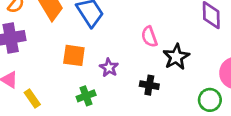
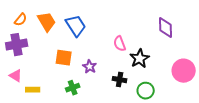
yellow rectangle: (32, 99) -> (33, 90), turned -56
green circle: (210, 100) -> (146, 91), moved

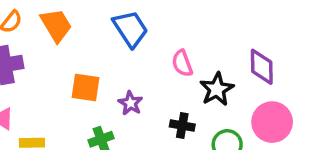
blue trapezoid: (76, 26) -> (130, 29), moved
purple diamond: (166, 28) -> (262, 67), moved
pink circle: (184, 71) -> (272, 122), moved

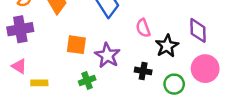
purple star: (130, 103) -> (107, 55), size x1.5

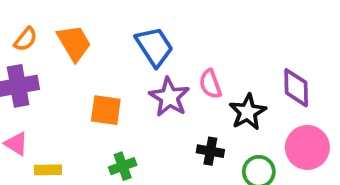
purple star: (107, 55) -> (169, 97), moved

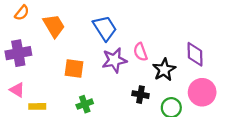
orange semicircle: (26, 39) -> (22, 13), moved
purple star: (169, 97) -> (114, 60), turned 30

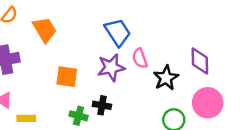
blue trapezoid: (105, 28) -> (118, 32), moved
black cross: (140, 95) -> (102, 105), moved
green cross: (85, 104) -> (78, 116), turned 35

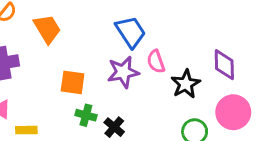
black cross: (102, 105) -> (114, 127), moved, turned 30
green cross: (78, 116) -> (86, 115), moved

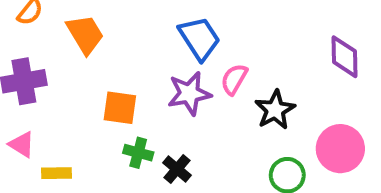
pink semicircle: (156, 62) -> (234, 79), turned 50
purple diamond: (224, 65) -> (344, 57), moved

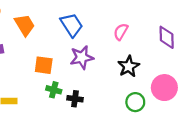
blue trapezoid: (199, 38) -> (72, 25), moved
pink semicircle: (234, 79) -> (121, 32), moved
black cross: (177, 169) -> (75, 99), turned -32

